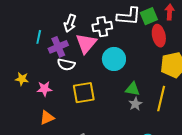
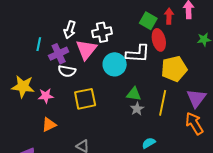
white L-shape: (129, 16) -> (138, 54), moved
green square: (149, 16) -> (148, 21), turned -36
yellow star: (22, 79) -> (23, 86), size x1.6

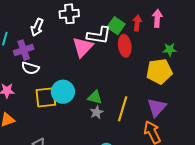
white cross: (102, 32) -> (69, 14), moved
pink triangle: (86, 50) -> (83, 47), moved
white L-shape: (138, 54) -> (99, 35), moved
cyan circle: (115, 64) -> (63, 92), moved
yellow pentagon: (174, 69) -> (159, 71), moved

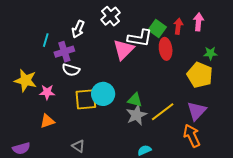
white cross: (69, 14) -> (111, 16), turned -36
yellow pentagon: (159, 71) -> (200, 75), turned 30
yellow line: (123, 109) -> (163, 112), turned 35
gray star: (97, 112) -> (136, 115), size x1.5

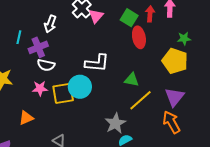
white L-shape: (140, 38) -> (97, 63), moved
pink triangle: (123, 50) -> (96, 16), moved, size x0.7
pink star: (47, 92) -> (40, 88), moved
green triangle: (135, 100) -> (132, 80), moved
gray star: (136, 115) -> (115, 123), moved

